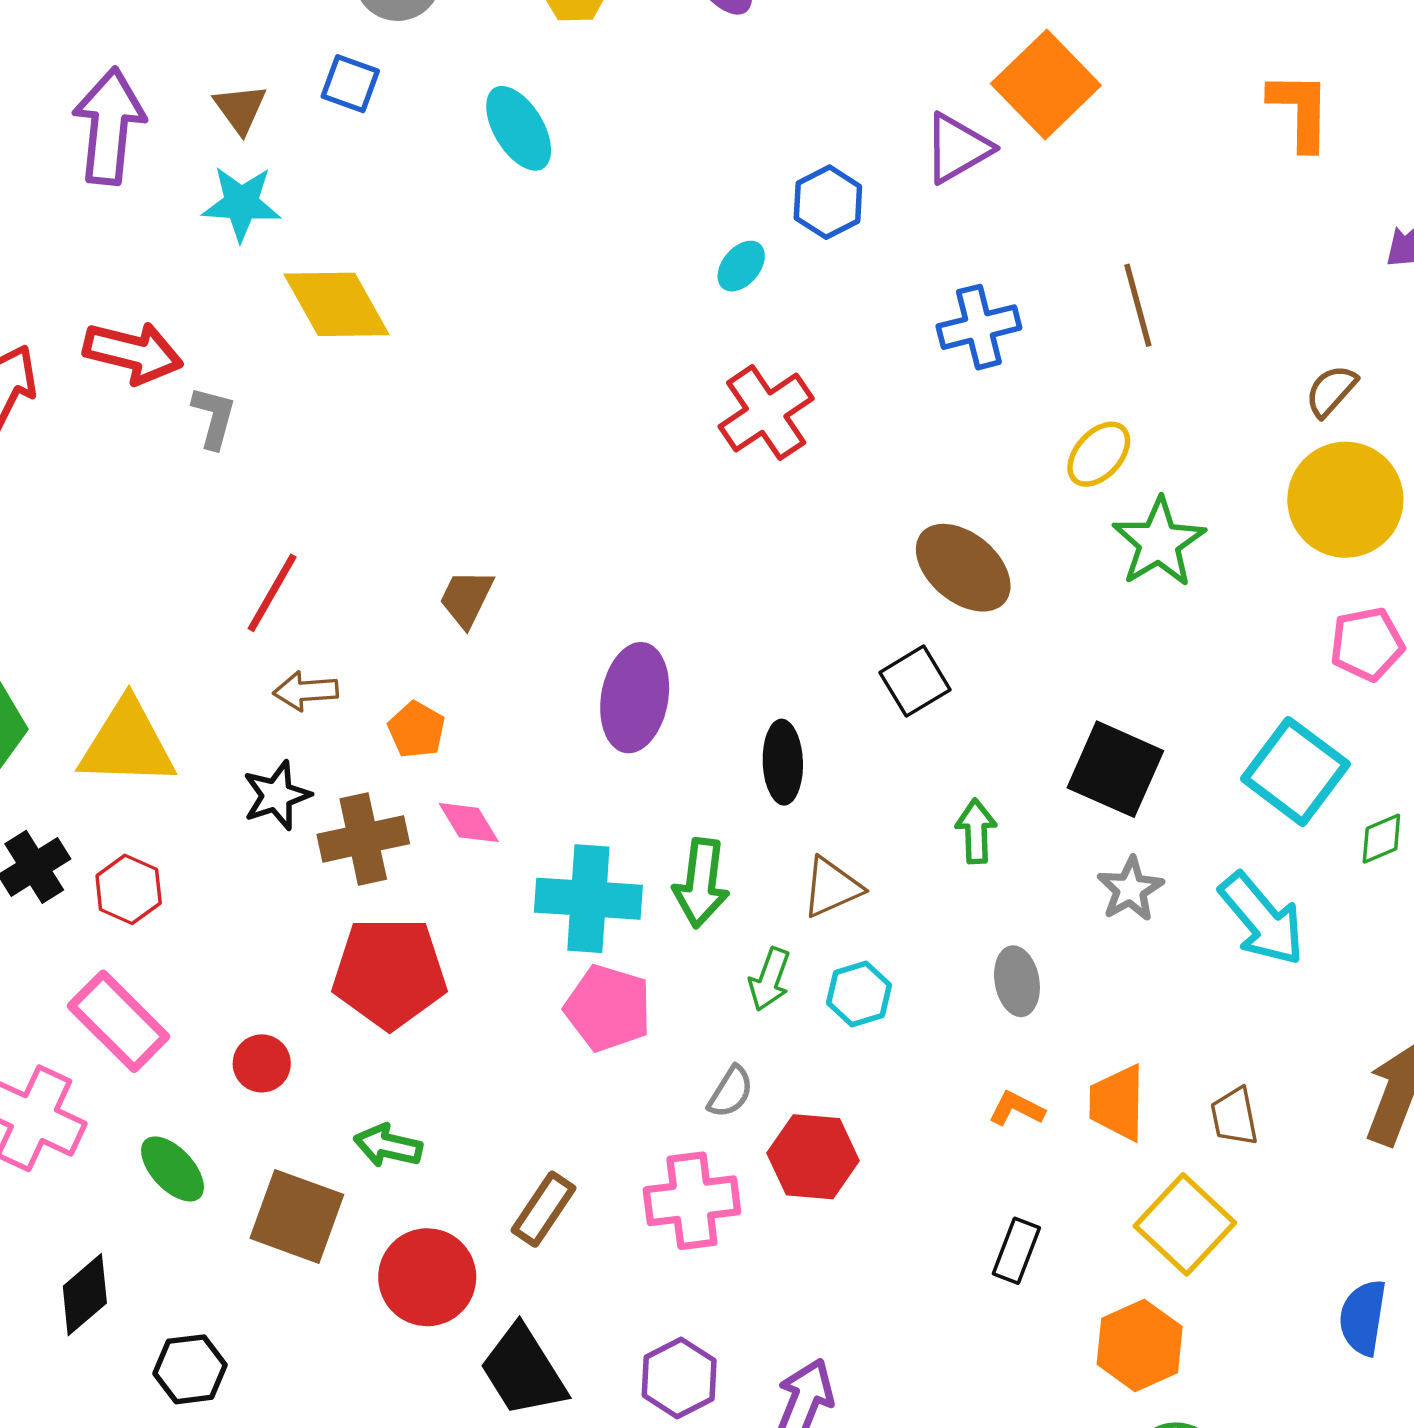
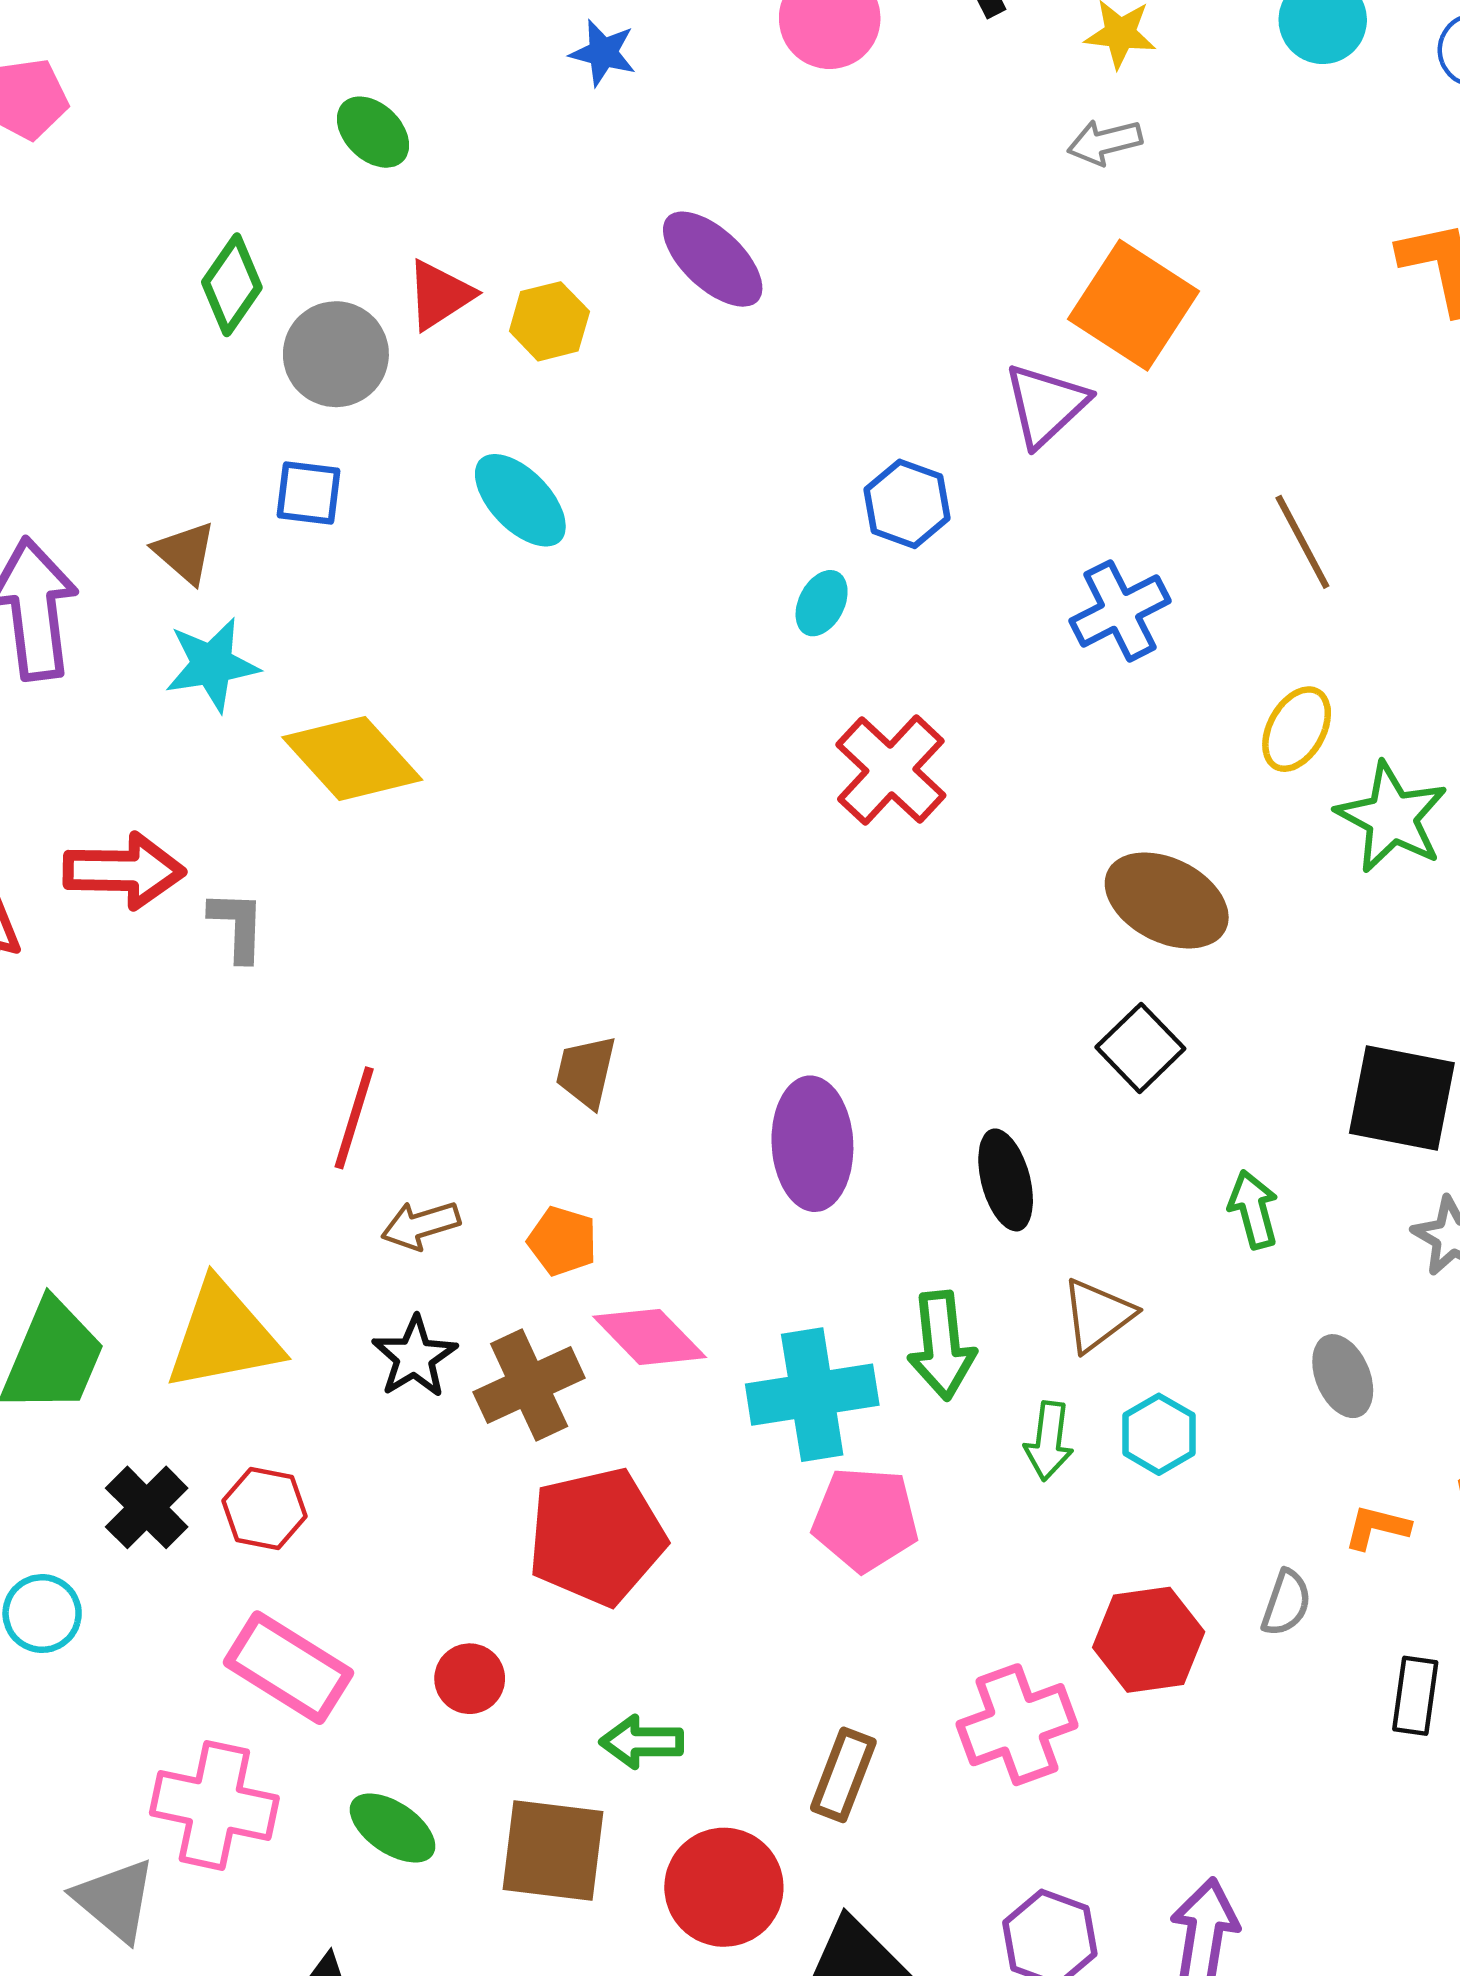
pink diamond: (469, 823) -> (650, 1337), size x1.4
gray semicircle: (731, 1092) -> (1286, 1603), moved

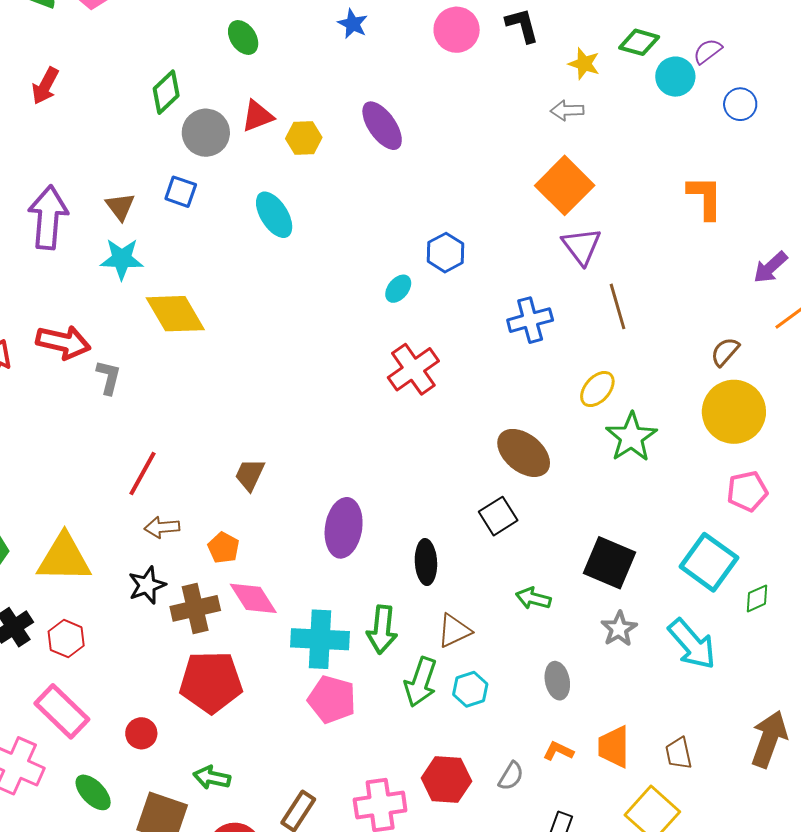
purple triangle: (1046, 405) -> (582, 246), moved, turned -36
green arrow: (1253, 1209) -> (533, 598), turned -72
green arrow: (1049, 1441) -> (421, 682), size x1.4

